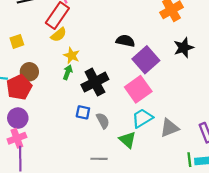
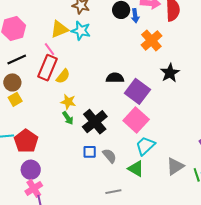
yellow semicircle: (59, 35) -> (63, 76), moved
brown circle: (29, 72) -> (12, 82), moved
green arrow: (68, 72) -> (68, 118), turned 136
gray triangle: (169, 128) -> (175, 166), moved

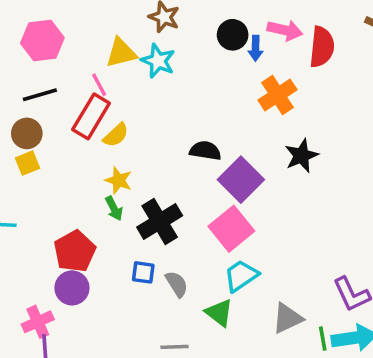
red pentagon: (26, 141) -> (75, 251), moved
purple circle: (31, 170) -> (72, 288), moved

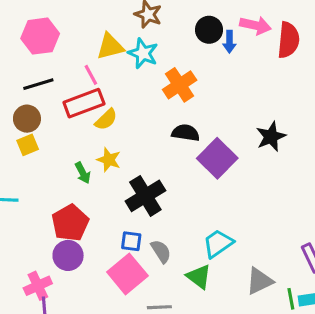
orange cross: (278, 95) -> (180, 85), moved
red rectangle: (91, 116) -> (84, 103), turned 39
green arrow: (114, 208) -> (83, 173), moved
pink square: (231, 229) -> (127, 274), moved

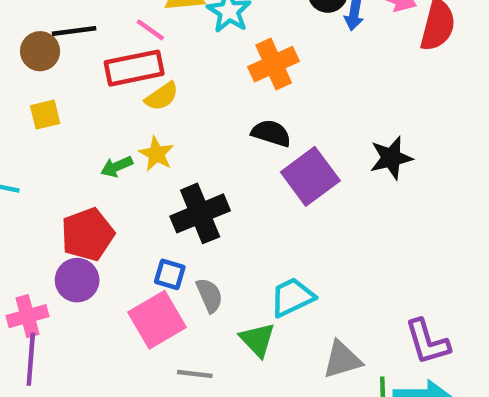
pink line: (91, 75) -> (150, 30), turned -35
brown circle: (27, 119) -> (40, 51), moved
green arrow: (83, 173) -> (117, 167), turned 85

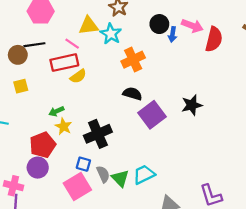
yellow star: (156, 154) -> (63, 126), moved
pink cross: (28, 316) -> (13, 186), turned 30
green triangle: (257, 340) -> (120, 178), moved

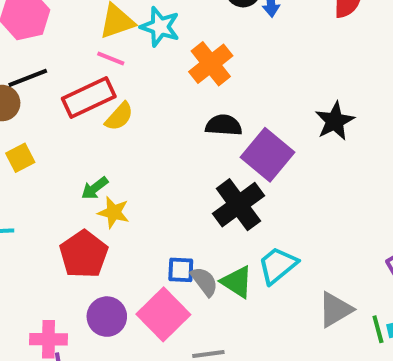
pink line: (72, 44) -> (111, 59), moved
black cross: (98, 134) -> (238, 205), moved
blue square: (83, 164) -> (181, 270), moved
purple circle: (38, 168) -> (107, 317), moved

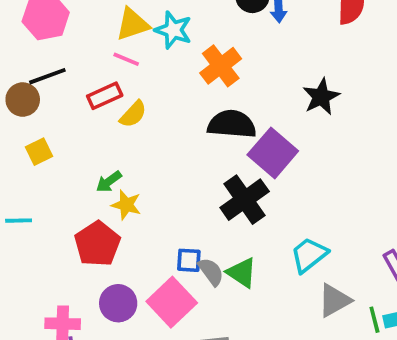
red rectangle: (89, 98) -> (105, 96), size x0.7
black star: (335, 121) -> (321, 97), moved
black semicircle: (224, 125) -> (232, 124), size x1.4
cyan trapezoid: (278, 265) -> (309, 255), moved

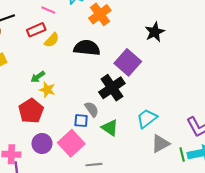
black semicircle: (232, 124) -> (87, 48), moved
gray semicircle: (211, 272) -> (92, 109), moved

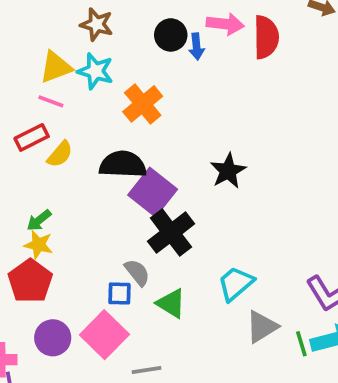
black star: (155, 32) -> (228, 171), moved
purple square: (128, 62) -> (153, 192), moved
yellow star: (47, 90) -> (38, 245), moved

